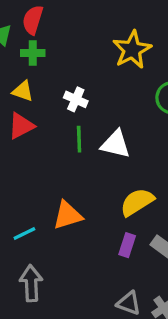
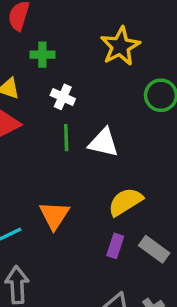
green cross: (33, 53) -> (42, 55), moved
orange triangle: (68, 215) -> (54, 215), turned -40

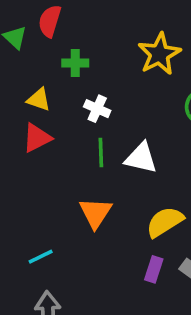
orange triangle: (54, 215) -> (95, 213), moved

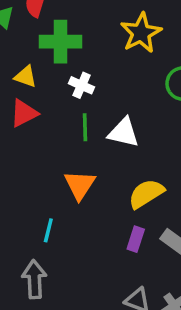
green cross: (75, 63) -> (61, 42), size x1.6
cyan line: (41, 257) -> (48, 230), moved, turned -50

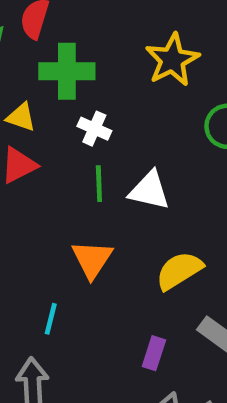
purple rectangle: (136, 239) -> (154, 353), moved

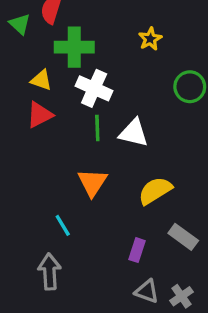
yellow star: (172, 60) -> (150, 39), size x0.6
white cross: (94, 129) -> (94, 88), size x1.5
cyan line: (51, 319) -> (63, 225), turned -45

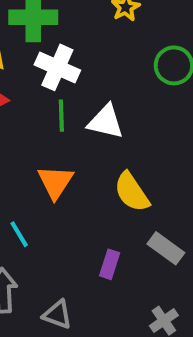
yellow semicircle: (155, 191) -> (132, 192), turned -92
gray triangle: (147, 291) -> (57, 315), moved

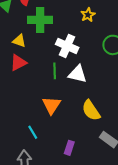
white cross: (57, 67) -> (67, 46), moved
purple rectangle: (110, 264) -> (69, 148), moved

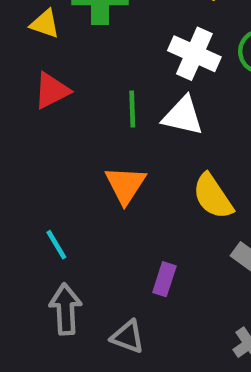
yellow triangle: (19, 41) -> (45, 24), moved
white cross: (67, 46) -> (194, 54), moved
cyan line: (33, 132) -> (56, 245), moved

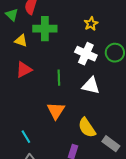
white triangle: (183, 116) -> (91, 86), moved
yellow semicircle: (213, 196) -> (87, 128), moved

